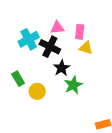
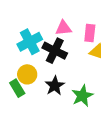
black star: (62, 68) -> (55, 86), moved
yellow circle: (37, 91) -> (27, 74), moved

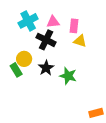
cyan cross: (30, 42) -> (28, 21), moved
green star: (82, 96) -> (68, 76), turned -30

